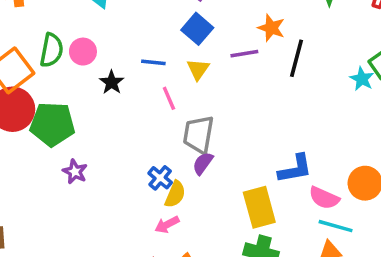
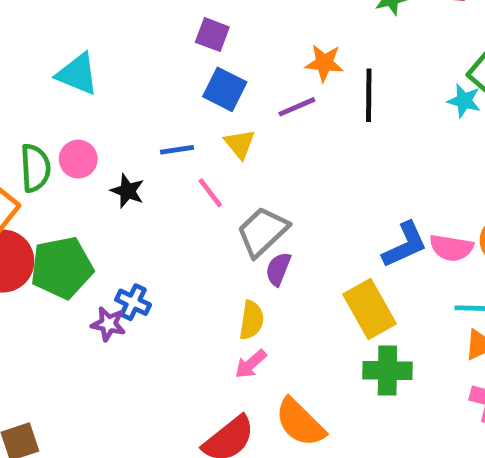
gray trapezoid: (198, 135) -> (263, 232), turned 51
blue cross: (160, 178) -> (133, 302), moved
pink semicircle: (324, 198) -> (451, 248), moved

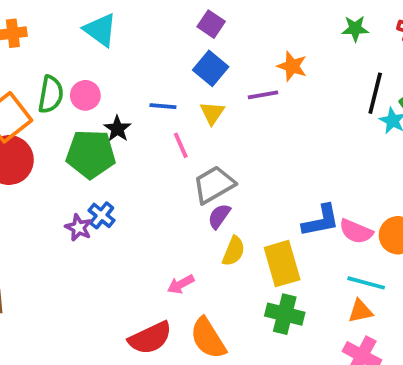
black line: (369, 95) -> (375, 93), moved
green pentagon: (62, 268) -> (91, 154), moved
yellow semicircle: (251, 320) -> (234, 251), moved

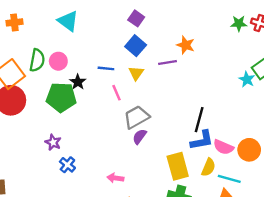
green star: (355, 29) -> (239, 23), moved
black line: (375, 93) -> (199, 120), moved
blue cross: (102, 215) -> (67, 165), moved
yellow semicircle: (234, 251) -> (208, 167), moved
pink arrow: (181, 284) -> (115, 178), turned 35

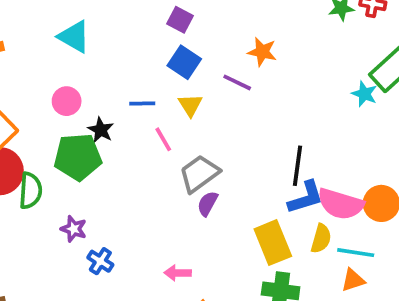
green semicircle: (37, 60) -> (30, 191), moved
purple line: (167, 62) -> (237, 82), turned 42
pink semicircle: (223, 147) -> (341, 204), size x1.4

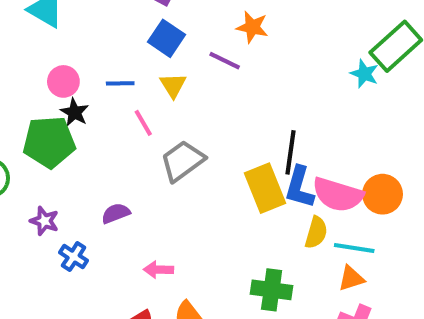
pink circle: (67, 101) -> (63, 81), moved
blue L-shape: (306, 197) -> (299, 187), turned 123
purple semicircle: (208, 204) -> (116, 213), moved, turned 40
yellow rectangle: (273, 243) -> (265, 188), moved

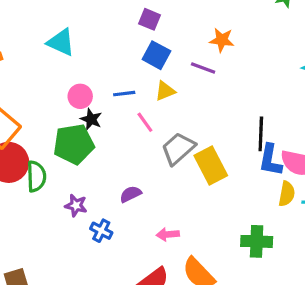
yellow triangle: (173, 85) -> (165, 91), turned 45
yellow rectangle: (265, 188) -> (211, 165), moved

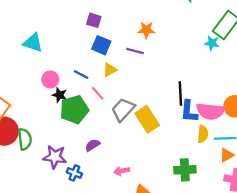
blue line: (124, 94) -> (81, 74), turned 40
green pentagon: (74, 144) -> (74, 110), moved
purple star: (76, 205) -> (55, 157), size x1.5

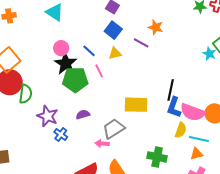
black star: (59, 95) -> (66, 64), size x1.6
gray trapezoid: (123, 110) -> (114, 129), moved
yellow rectangle: (147, 119) -> (136, 105), turned -70

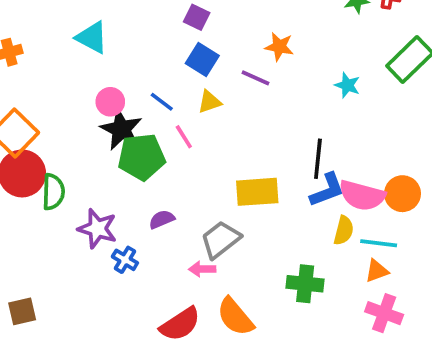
cyan star: (209, 54) -> (347, 85), moved
blue L-shape: (174, 107) -> (327, 190), turned -125

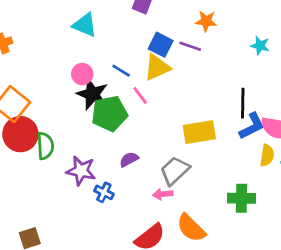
cyan triangle: (92, 37) -> (85, 25), moved
blue square: (202, 60) -> (161, 45), moved
yellow triangle: (210, 102) -> (157, 67), size x1.5

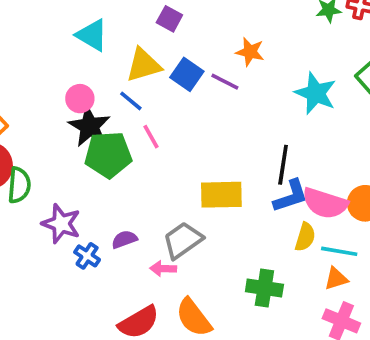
cyan star: (260, 46) -> (316, 93), size x1.6
yellow triangle: (157, 67) -> (144, 65), moved
purple semicircle: (129, 159) -> (124, 239), moved

